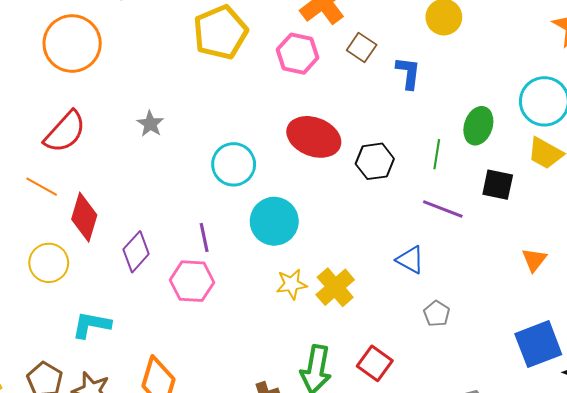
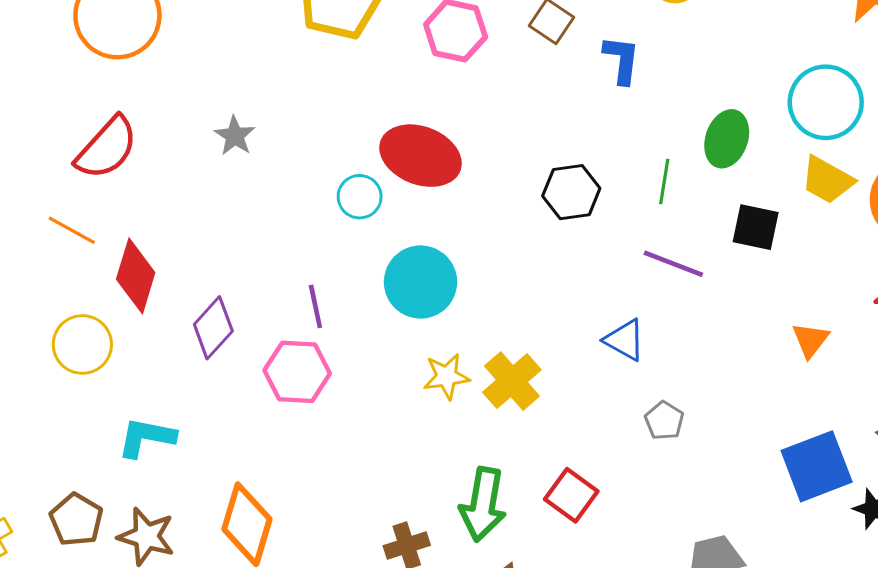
red ellipse: (314, 137) -> (421, 156), moved
cyan circle: (234, 164) -> (360, 197), size x0.7

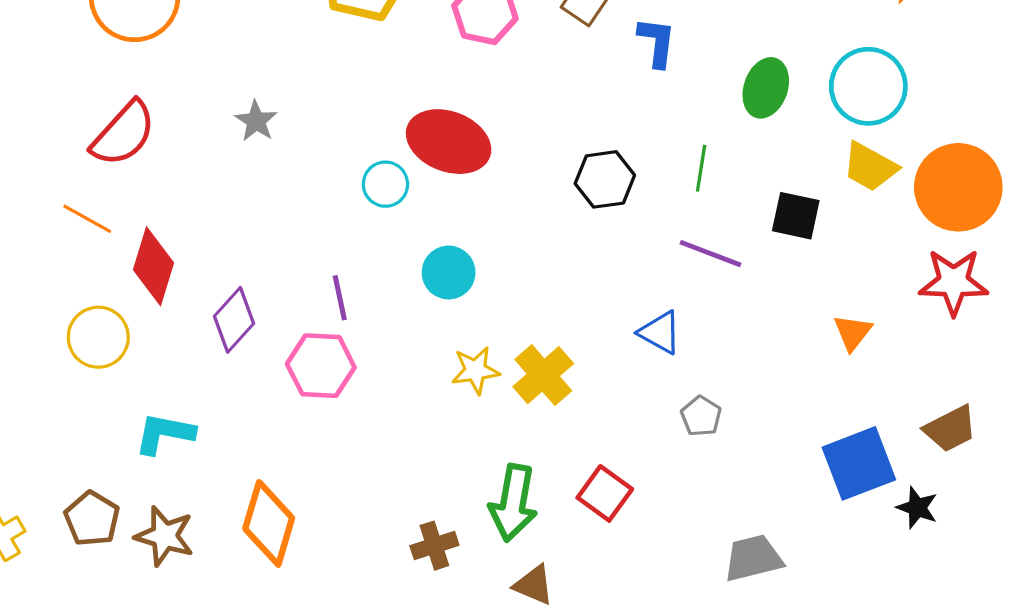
green ellipse: (727, 139) -> (766, 88), moved
cyan circle: (421, 282) -> (449, 273), size x0.7

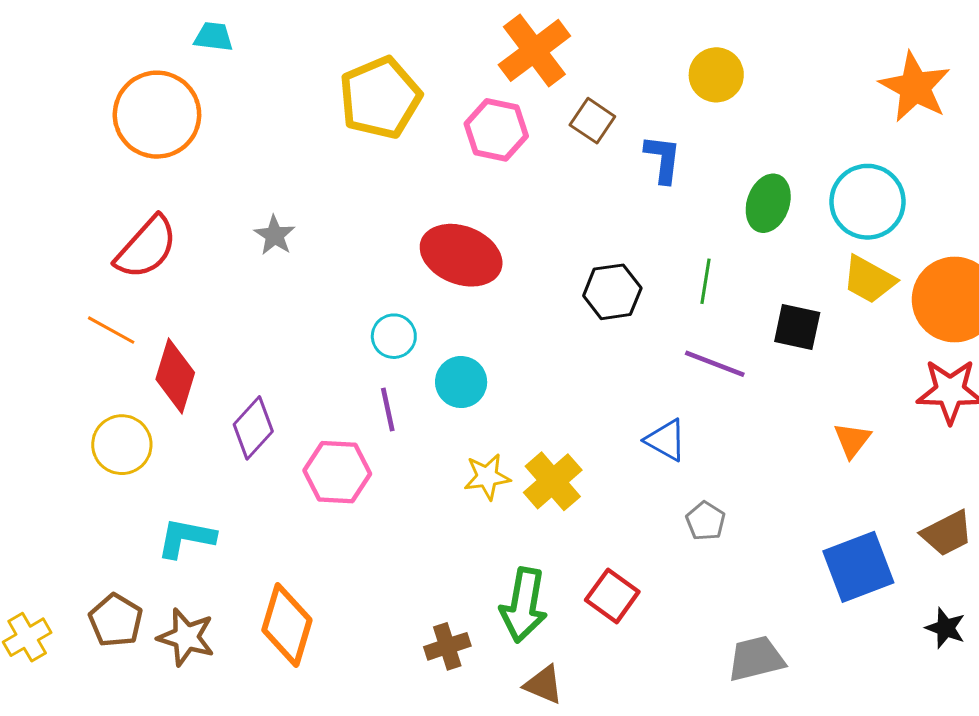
cyan circle: (385, 184) -> (394, 336), moved
purple line: (340, 298) -> (388, 410), moved
black star: (917, 508) -> (945, 628), moved

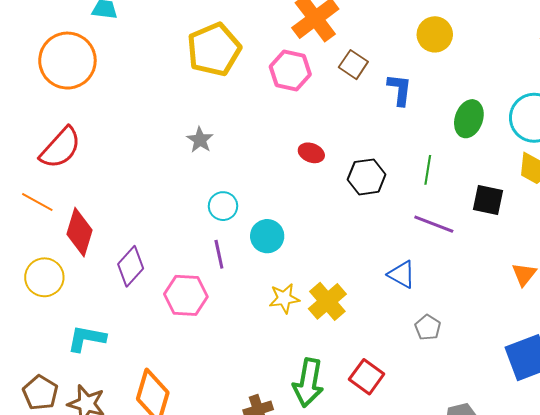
gray star: (275, 235) -> (200, 140), moved
red ellipse: (461, 255) -> (311, 153), moved, size x0.5

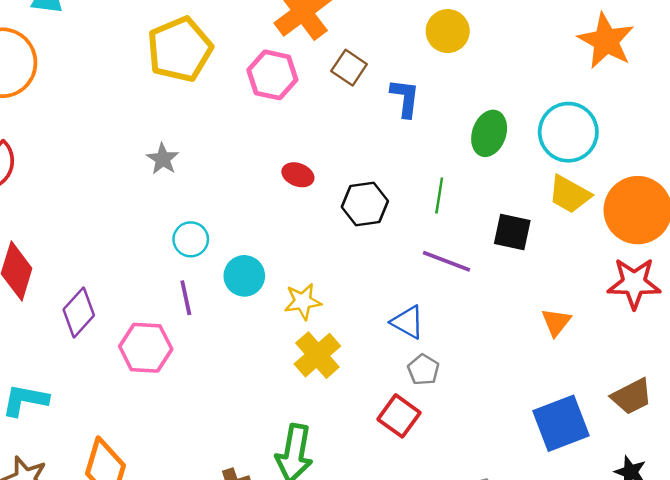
yellow star: (284, 298) -> (303, 301), moved
gray pentagon: (428, 327) -> (423, 370), moved
red square: (367, 377) -> (399, 416), moved

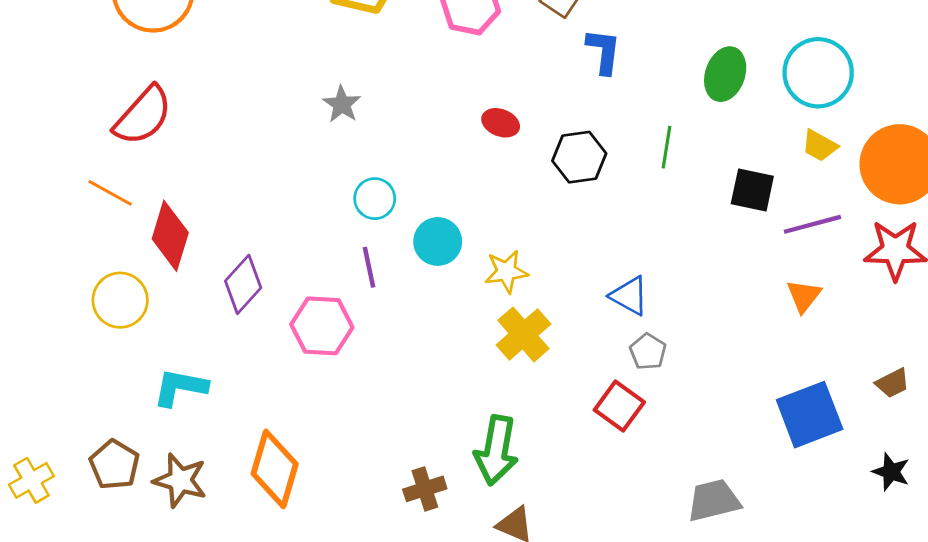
blue L-shape: (405, 98) -> (604, 51), moved
yellow trapezoid: (569, 194) -> (820, 146), size x0.7
purple line: (446, 261) -> (812, 224), moved, turned -36
brown trapezoid: (632, 396) -> (893, 383), size x0.7

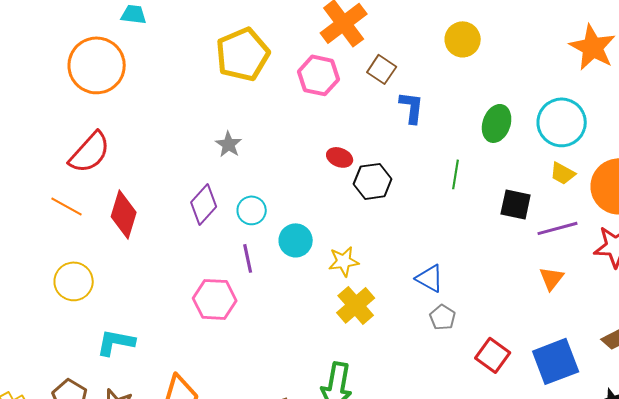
black hexagon: (579, 157) -> (373, 181), moved
red diamond: (170, 236) -> (124, 214), moved
purple diamond: (243, 284) -> (204, 204), moved
red square: (619, 406) -> (493, 355), moved

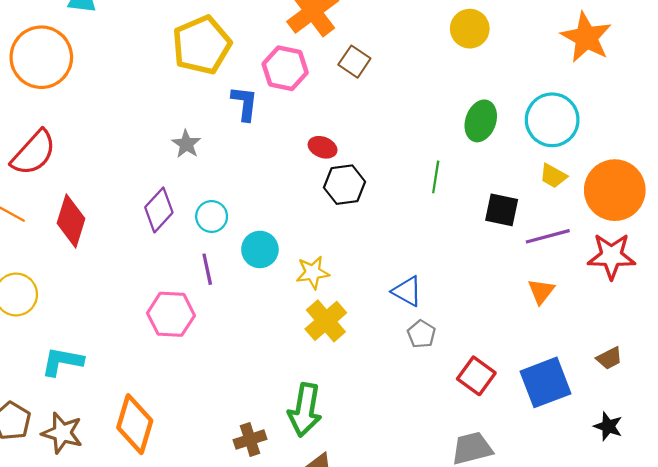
yellow circle: (463, 39) -> (470, 29), moved
blue L-shape: (412, 107) -> (245, 103), moved
red ellipse: (340, 157) -> (323, 147), moved

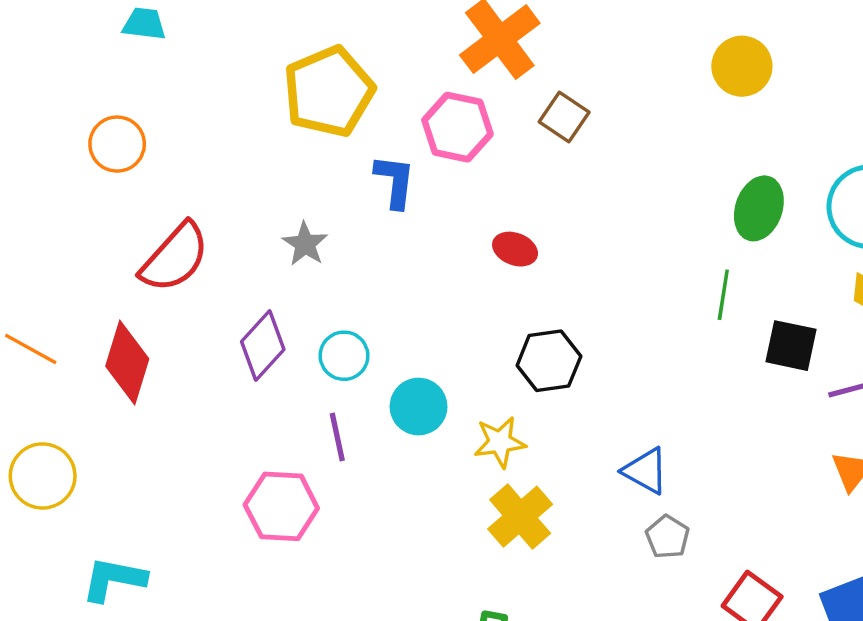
orange circle: (41, 57) -> (117, 144), moved, size x0.6
red semicircle: (34, 153) -> (175, 258), moved
green line: (436, 177) -> (723, 295), moved
black hexagon: (345, 185) -> (549, 361), moved

